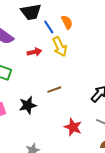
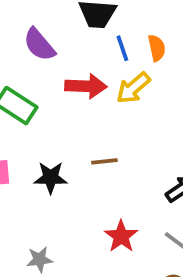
yellow arrow: (60, 47) -> (133, 88), turned 60
red arrow: (34, 52) -> (86, 86), size x1.5

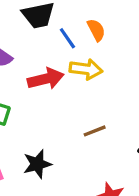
yellow arrow: (133, 88) -> (86, 69), turned -116
brown line: (104, 161) -> (95, 131), moved

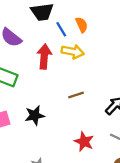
red arrow: (46, 79) -> (44, 56), turned -75

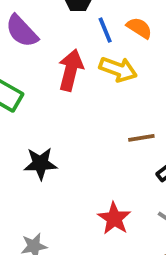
orange semicircle: (82, 25) -> (139, 28), turned -42
brown line: (76, 95) -> (141, 138), moved

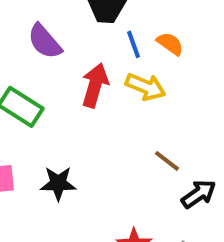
brown line: (141, 138) -> (167, 161), turned 44

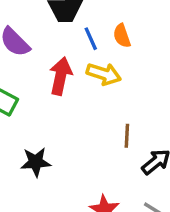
orange semicircle: (170, 44) -> (122, 36), turned -140
brown line: (167, 161) -> (127, 136), turned 60

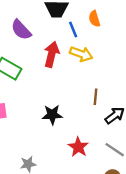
orange semicircle: (122, 36) -> (94, 19), moved
black star: (36, 162) -> (52, 115), moved

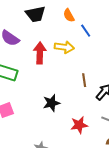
blue line: (73, 29) -> (86, 31), moved
red star: (78, 147) -> (79, 125), turned -30

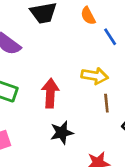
yellow arrow: (64, 47) -> (95, 76), moved
red arrow: (40, 53) -> (50, 93), moved

